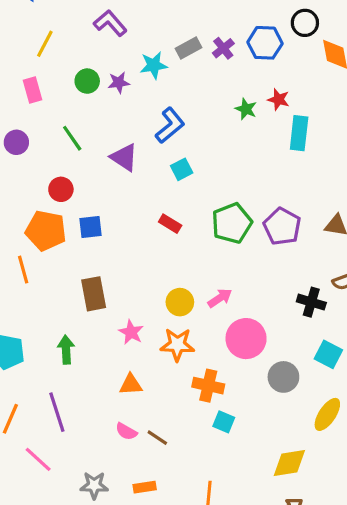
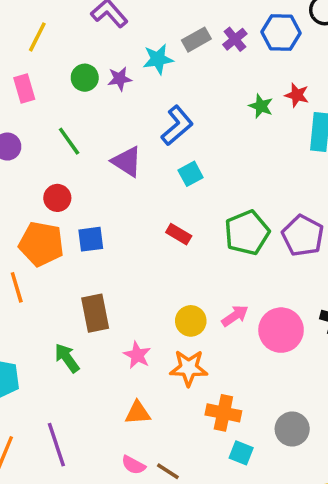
pink circle: (246, 339) -> (281, 330), moved
green arrow: (66, 350) -> (67, 358), moved, turned -32
gray circle: (283, 377) -> (292, 429), moved

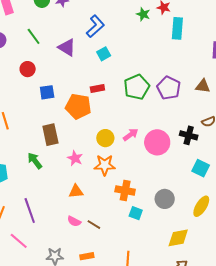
red rectangle: (179, 234) -> (97, 88), turned -40
orange pentagon: (41, 244) -> (78, 106), moved

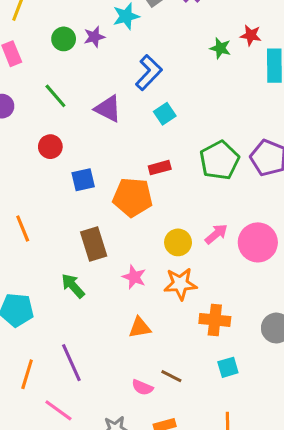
cyan square: (136, 213) -> (228, 367), moved, turned -32
pink semicircle: (74, 221) -> (142, 387), moved

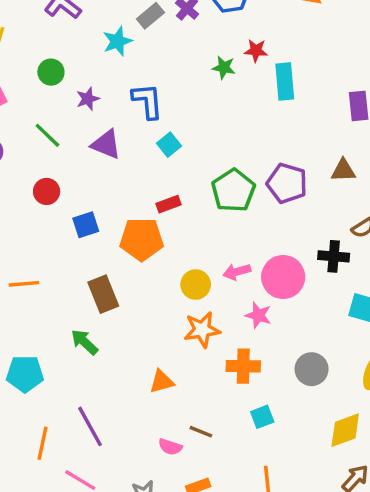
purple star: (94, 37) -> (88, 99), moved
blue L-shape: (149, 73) -> (147, 101), turned -44
orange line: (23, 229) -> (24, 284), turned -68
pink arrow: (216, 234) -> (237, 272), turned -150
pink star: (134, 277) -> (258, 315), moved

